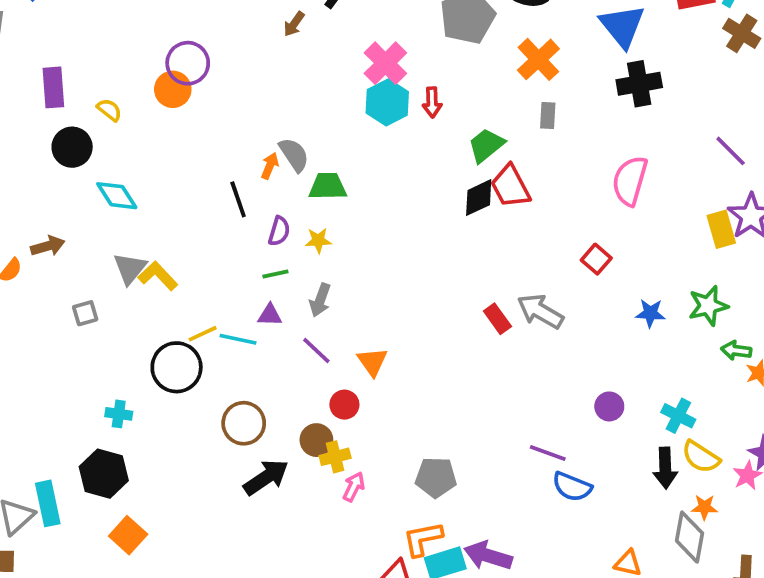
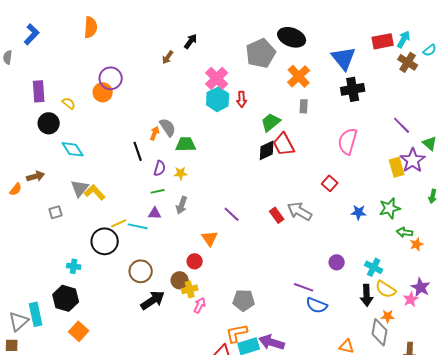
purple line: (316, 350) -> (232, 214), moved

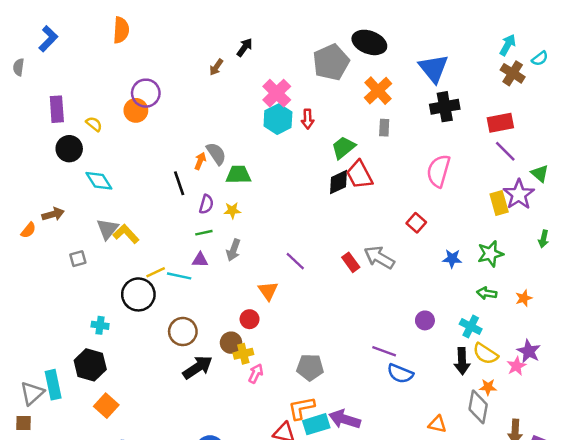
red rectangle: (383, 41) -> (500, 123), moved
green arrow: (405, 232) -> (487, 293), moved

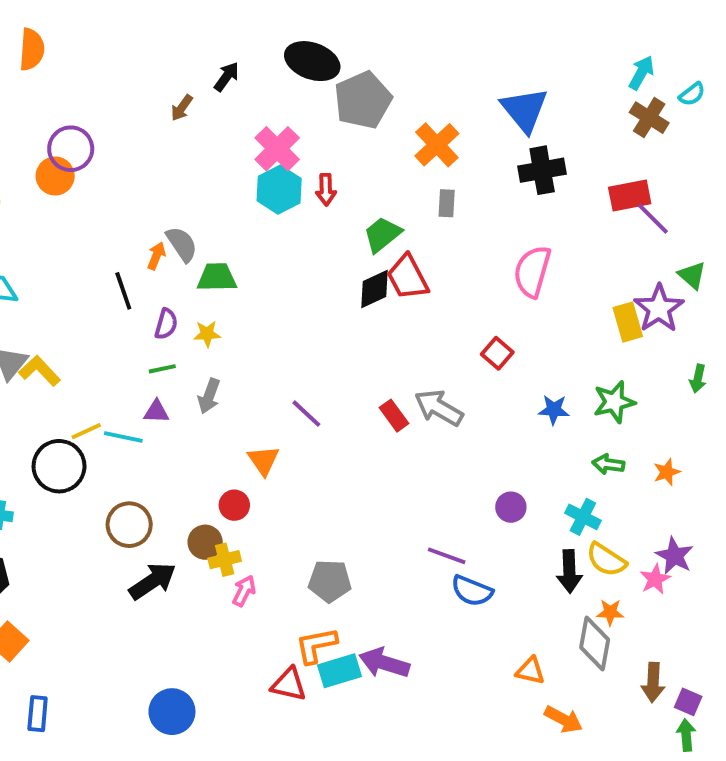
black ellipse: (369, 42) -> (312, 61), moved
purple line: (505, 151) -> (653, 219), moved

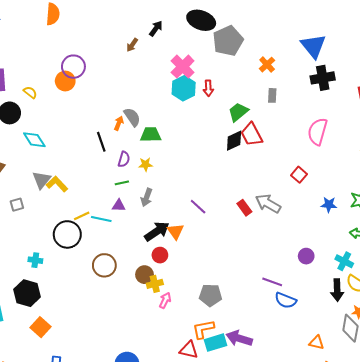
orange cross: (437, 145) -> (267, 65), size x0.7
black arrow: (153, 581) -> (157, 231), moved

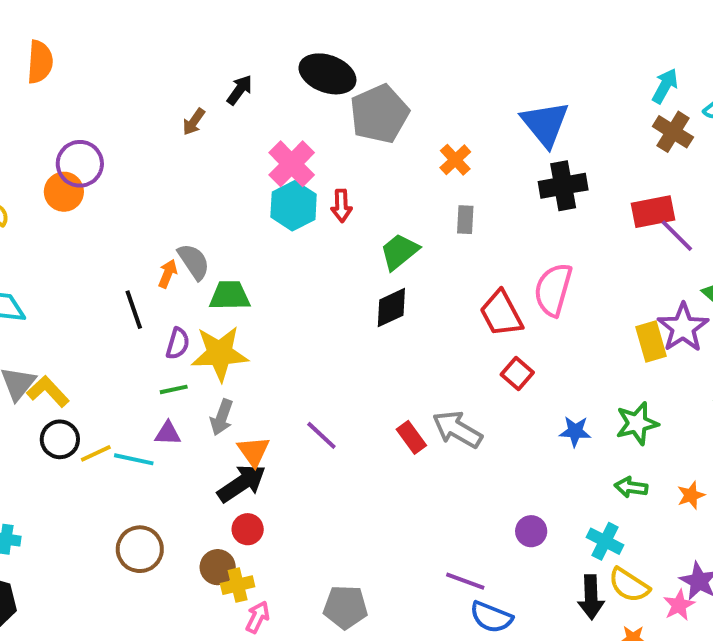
red trapezoid: (252, 135) -> (501, 314), moved
yellow star: (146, 164) -> (220, 353), size x2.0
orange triangle: (175, 231) -> (254, 451), moved
black circle: (67, 234) -> (60, 439), moved, size x0.7

